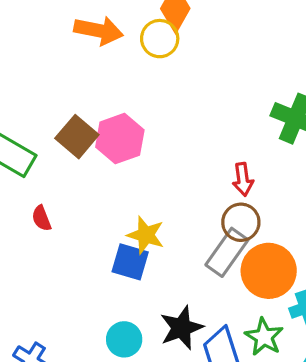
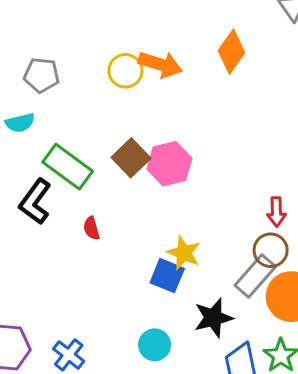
yellow circle: (160, 39) -> (125, 71), moved
black star: (181, 328) -> (213, 318), moved

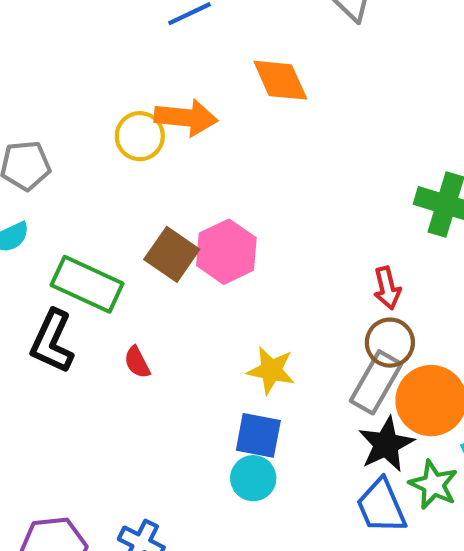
orange diamond: (231, 52) -> (280, 80), turned -48
blue square: (167, 276) -> (258, 435), moved
black star: (213, 318) -> (386, 444), moved
cyan circle: (155, 345) -> (253, 478), moved

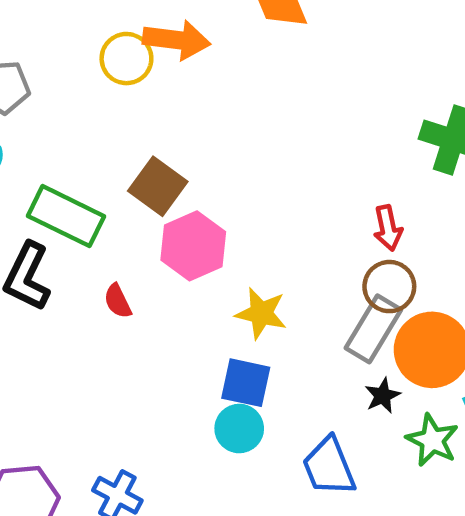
pink hexagon: (226, 252) -> (193, 246), moved
black star: (386, 444) -> (383, 396), size x0.6
blue trapezoid: (381, 506) -> (329, 467), moved

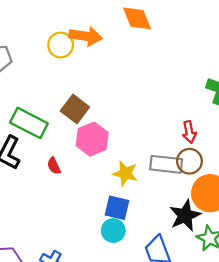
gray rectangle: (373, 329) -> (166, 164), moved, turned 64
black star: (383, 396) -> (185, 216), size x1.8

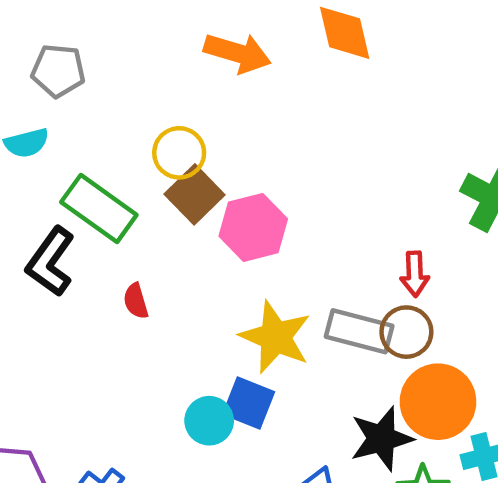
yellow circle: (61, 45) -> (179, 153), moved
pink hexagon: (92, 139) -> (253, 227), moved
yellow star: (125, 173) -> (275, 337), size x1.4
cyan circle: (113, 231) -> (209, 421), moved

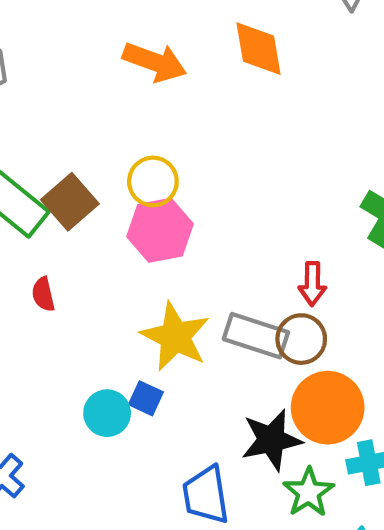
yellow circle: (179, 153) -> (153, 181), moved
brown square: (194, 194) -> (70, 202), moved
blue square: (249, 403) -> (146, 398), size x0.7

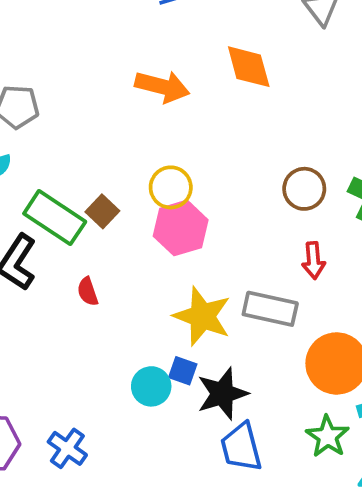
brown square: (70, 202) -> (102, 211), size x0.7
brown circle: (301, 339) -> (304, 189), moved
black star: (271, 440) -> (222, 394), moved

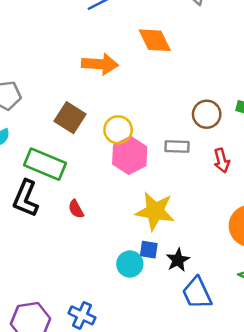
brown square: (102, 211) -> (70, 118), moved, size x1.4
gray rectangle: (270, 309) -> (177, 146), moved, size x0.7
black star: (222, 394) -> (178, 260), size x0.7

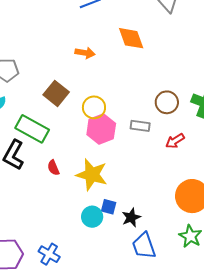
orange arrow: (100, 64) -> (85, 53), size x0.7
red arrow: (222, 160) -> (175, 141), turned 66
yellow star: (155, 211) -> (92, 175), moved

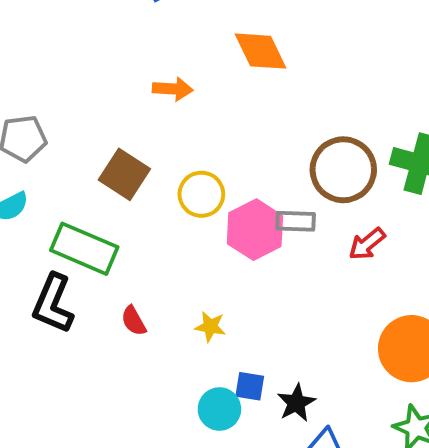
brown circle: (167, 102) -> (343, 170), size x1.4
pink hexagon: (101, 129) -> (255, 230), moved
yellow star: (92, 175) -> (210, 327), size x0.5

